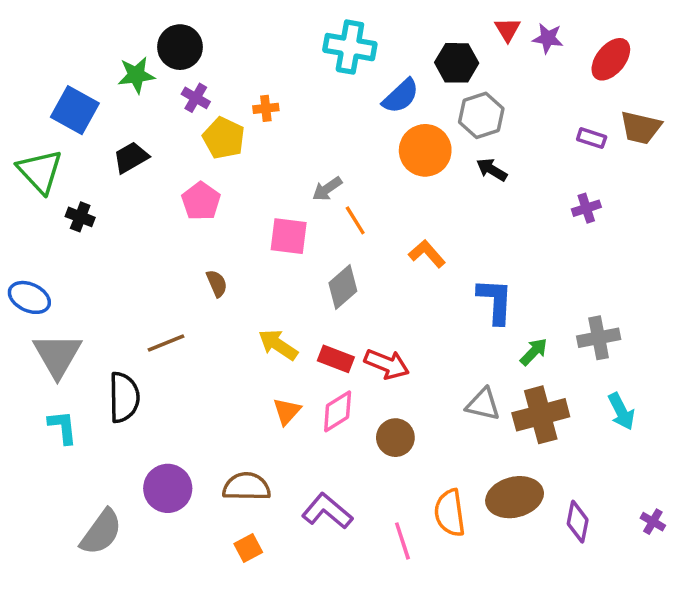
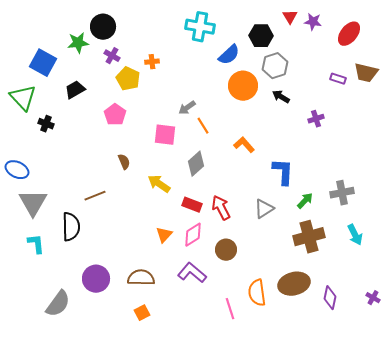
purple cross: (586, 208) -> (316, 119), moved
yellow arrow: (278, 345) -> (159, 184), moved
red arrow: (387, 364) -> (221, 208), turned -140
gray triangle: (483, 404) -> (264, 209), moved, turned -45
purple L-shape: (327, 511) -> (192, 273), moved

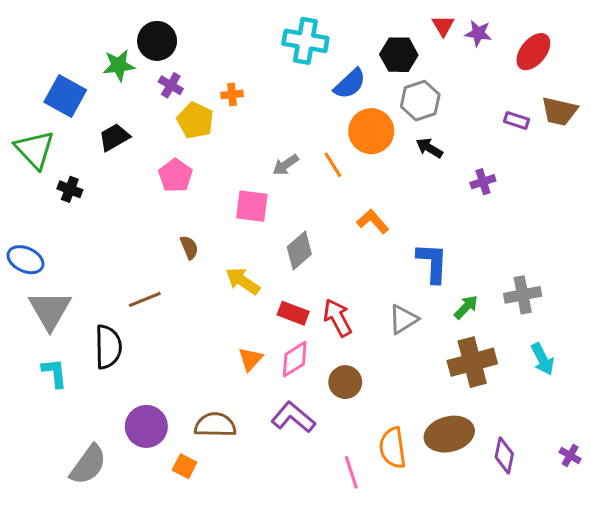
orange line: (203, 126) -> (333, 165), moved
orange square: (142, 313) -> (185, 466), moved, turned -35

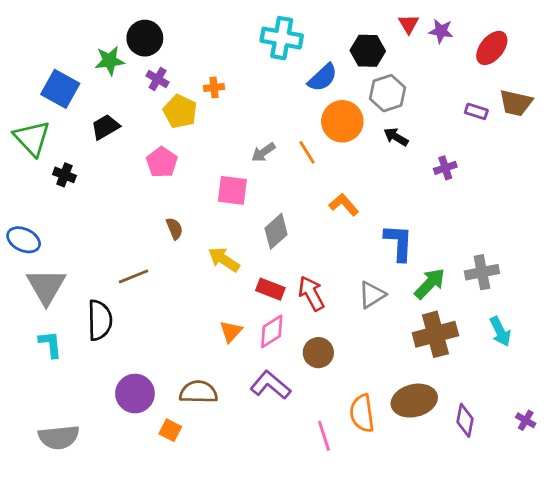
green arrow: (466, 307) -> (430, 283), size x1.4
gray semicircle: (88, 465) -> (59, 437), moved, turned 48

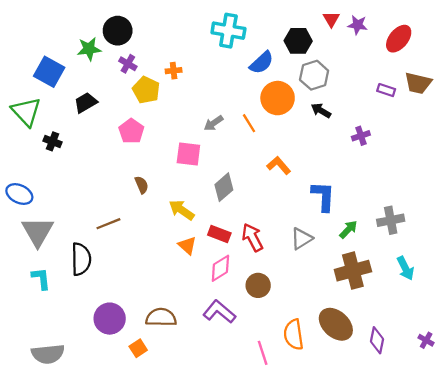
green arrow: (430, 283) -> (348, 229), size x0.7
orange triangle: (231, 331) -> (187, 245), moved, turned -30
brown ellipse: (414, 401) -> (336, 324), turned 56
orange square: (170, 430) -> (138, 348), turned 30

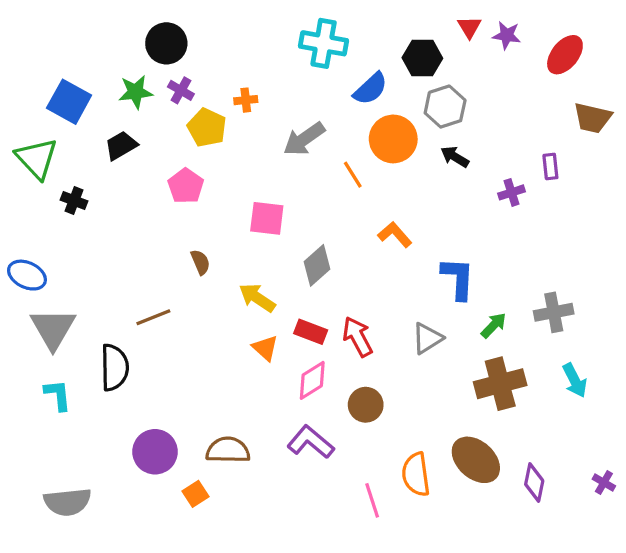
green star: (89, 49) -> (136, 92), moved
purple rectangle: (386, 90) -> (550, 167), moved, turned 66
gray arrow: (214, 123) -> (304, 139), moved, size x1.5

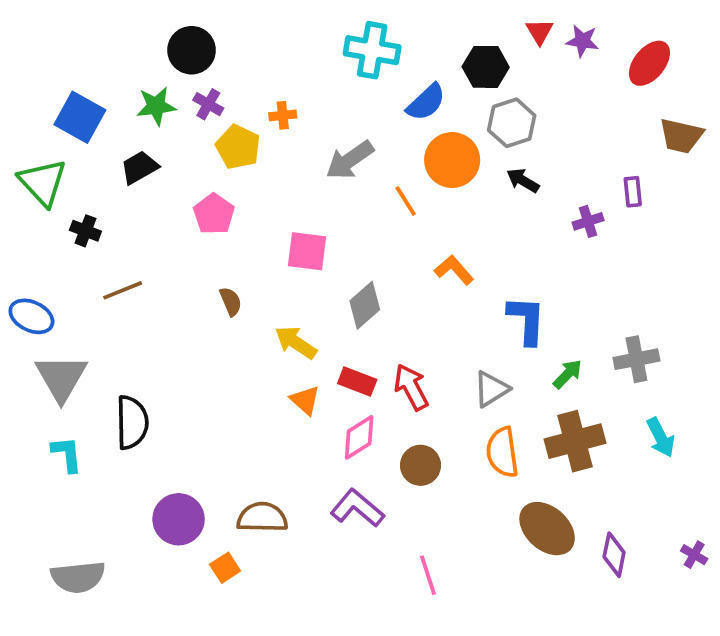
brown line: (153, 317) -> (123, 290), moved
orange semicircle: (416, 474) -> (502, 452), moved

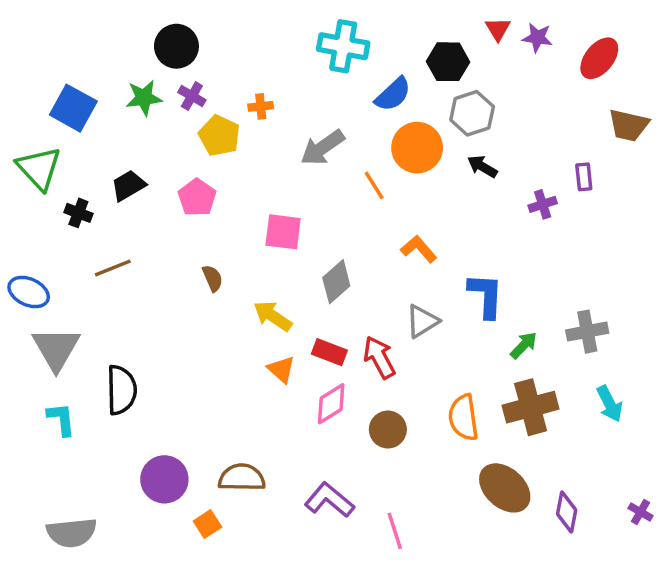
black trapezoid: (139, 167) -> (128, 185), moved
gray triangle: (491, 389) -> (422, 321), moved
purple L-shape: (357, 508) -> (329, 500), moved

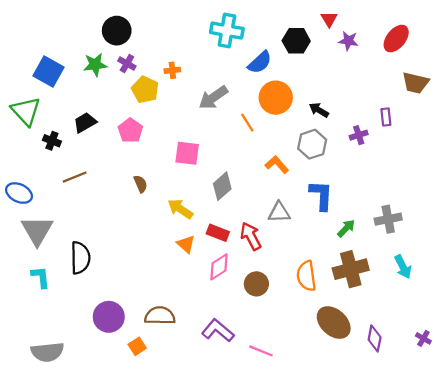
purple star: (537, 38) -> (348, 41), moved
gray hexagon: (472, 113) -> (312, 144), moved
gray triangle: (422, 321) -> (279, 212), turned 30
pink line: (395, 531) -> (261, 351), turned -50

